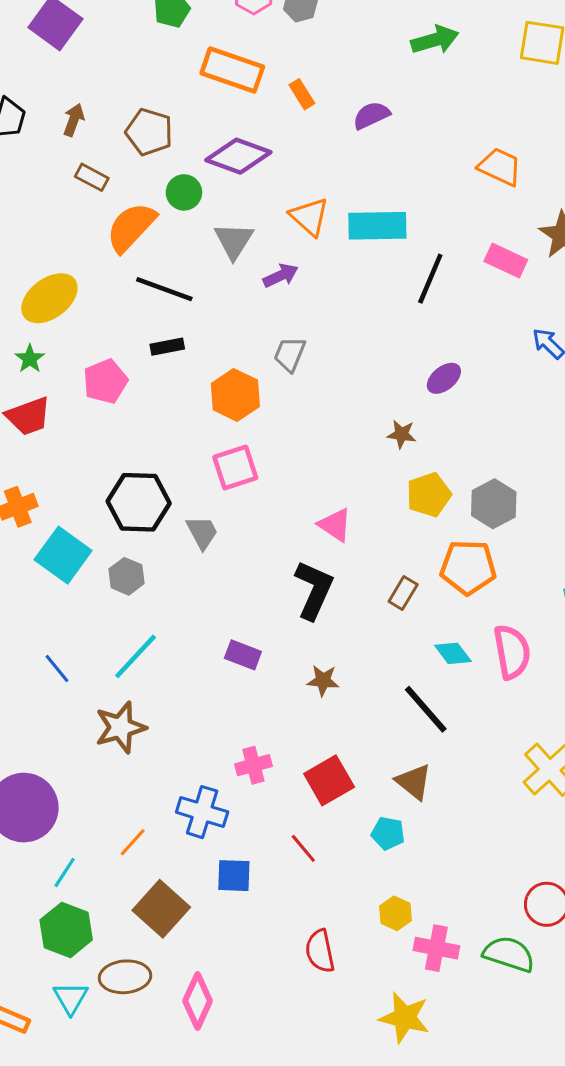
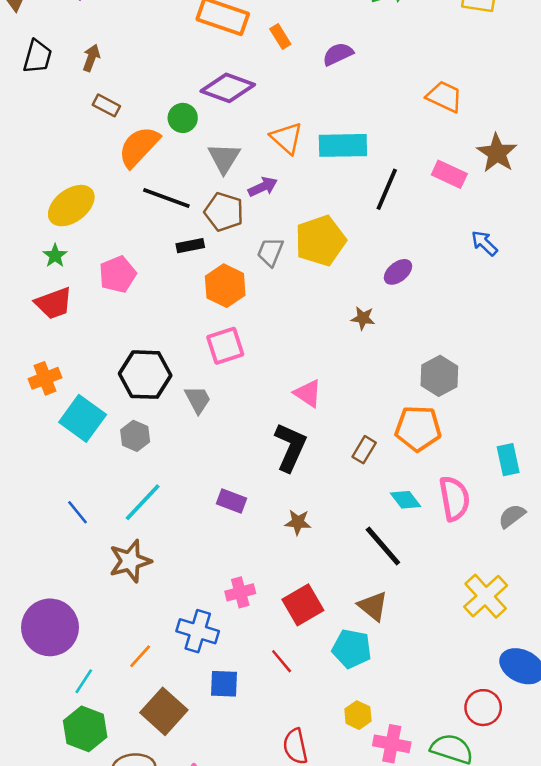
brown pentagon: (149, 132) -> (224, 212), moved
black rectangle: (167, 347) -> (190, 246), moved
yellow pentagon: (429, 495) -> (320, 241), moved, size x1.4
cyan pentagon: (388, 833) -> (352, 649), size x1.4

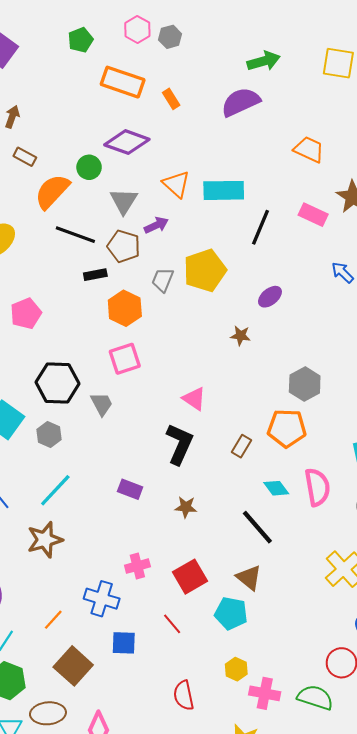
purple semicircle: (338, 54) -> (241, 102), moved, size x1.5
pink pentagon: (118, 274) -> (26, 314), moved

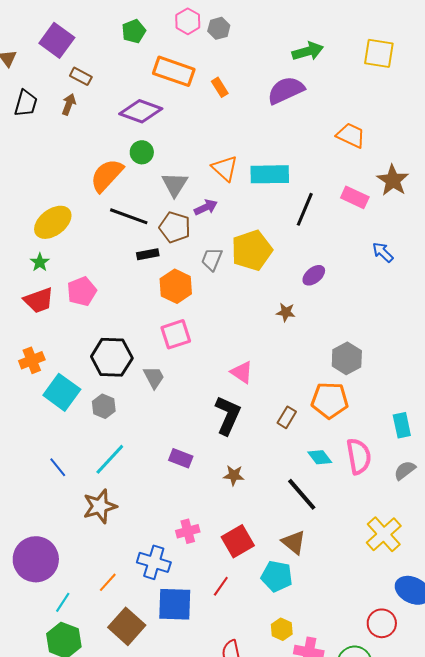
purple diamond: (127, 142) -> (141, 111), moved
brown rectangle: (25, 157) -> (81, 76), moved
red line: (172, 624) -> (221, 586), turned 75
blue square: (124, 643) -> (175, 604), size x1.5

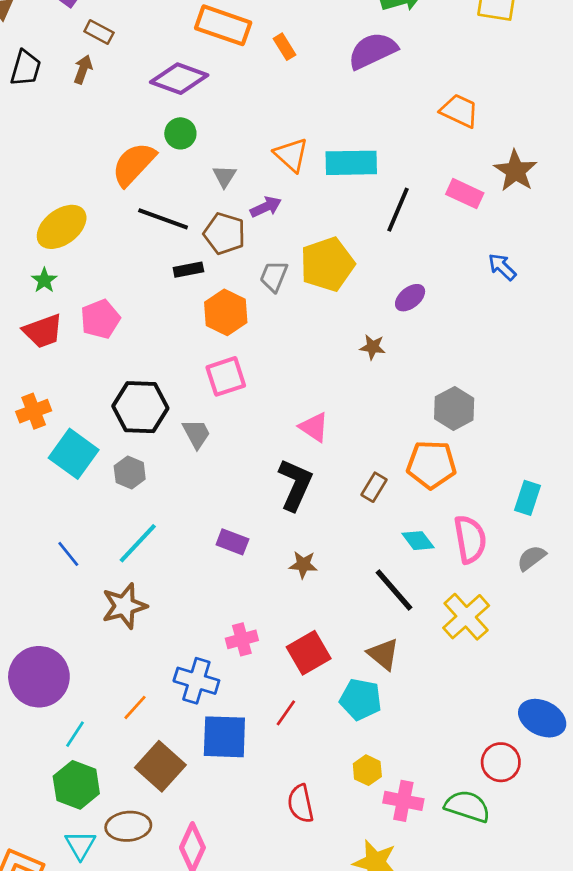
gray triangle: (175, 184) -> (224, 176), size x0.7
cyan rectangle: (402, 425) -> (527, 498), turned 30
yellow cross: (384, 534) -> (466, 617), moved

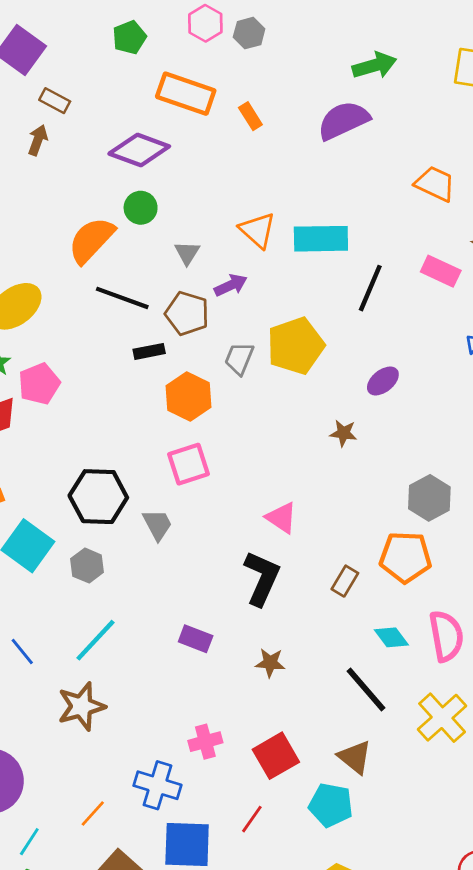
pink pentagon: (100, 319) -> (39, 384), moved

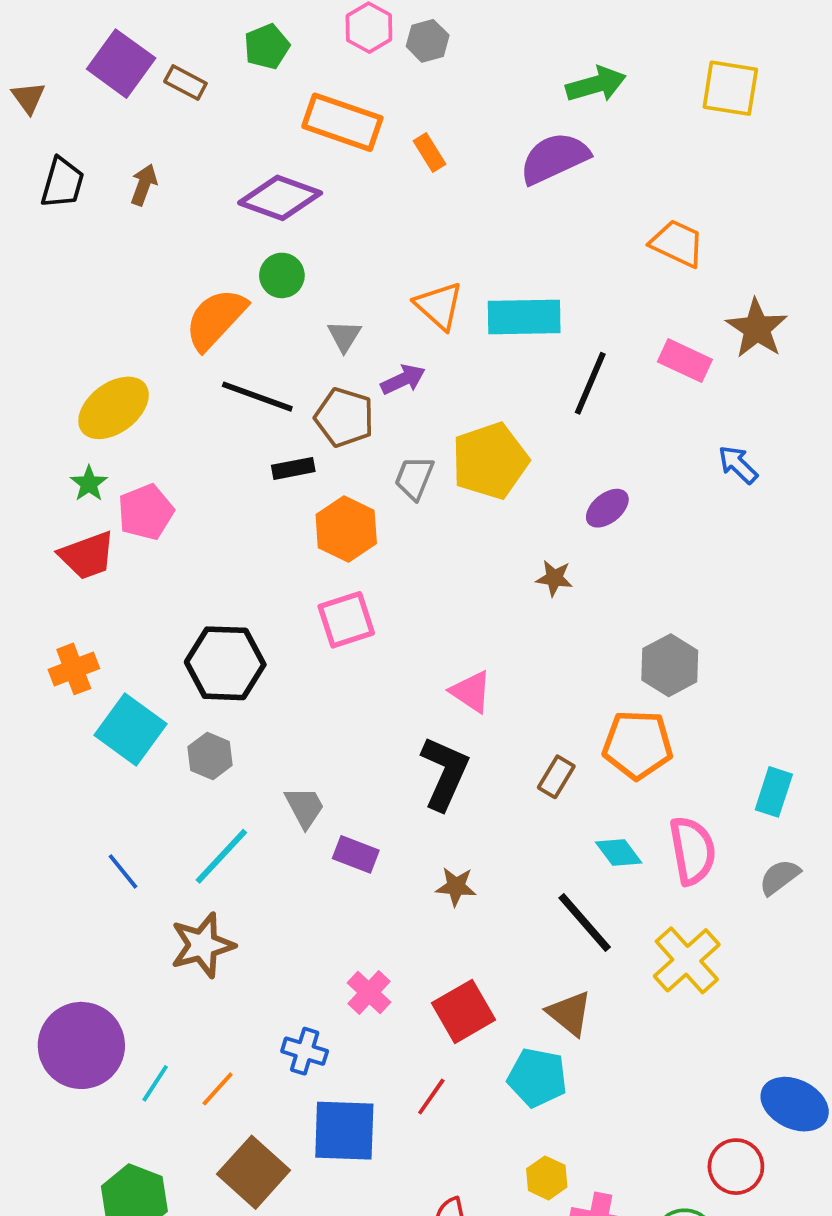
brown rectangle: (55, 101) -> (185, 82), moved
gray trapezoid: (158, 525) -> (305, 807), moved
pink cross: (205, 742) -> (369, 992), turned -32
blue cross: (158, 785) -> (305, 1051), size x0.7
cyan line: (29, 842) -> (155, 1083), moved

